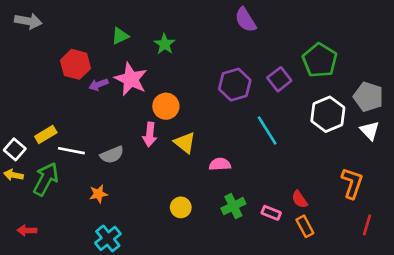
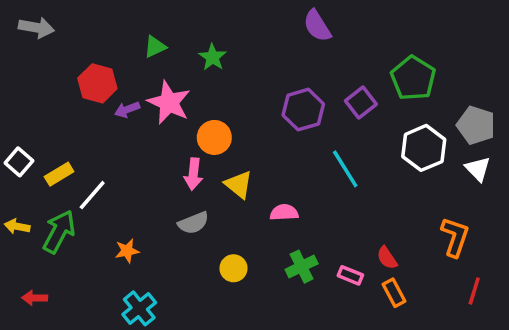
white square: (15, 149) -> (19, 162), moved
white line: (71, 151) -> (92, 195), turned -60
gray semicircle: (112, 155) -> (193, 223), moved

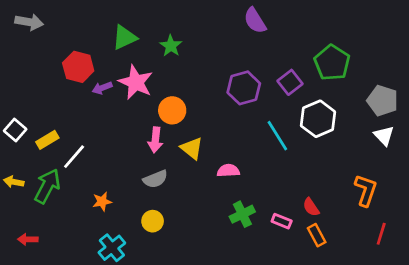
green triangle: (155, 47) -> (125, 37), size x1.4
white hexagon: (424, 148) -> (318, 119), moved
yellow circle: (233, 268) -> (153, 221), moved

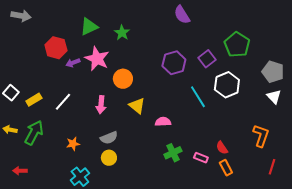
pink arrow: (155, 140) -> (101, 105), moved
white line: (74, 157) -> (63, 102), moved
gray semicircle: (155, 179) -> (109, 138), moved

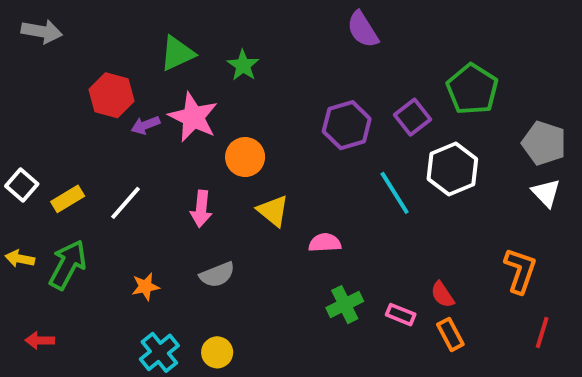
yellow circle: (109, 158) -> (217, 352), moved

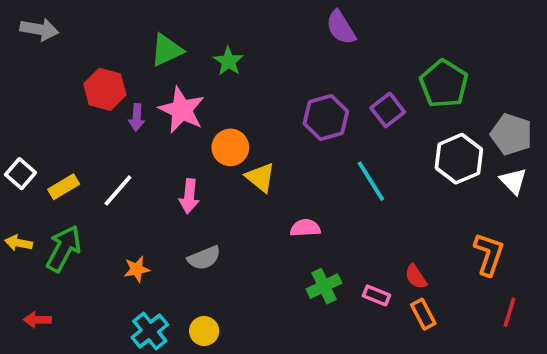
purple arrow: (145, 125) -> (137, 117), turned -65
white hexagon: (452, 169) -> (459, 159), moved
yellow triangle: (273, 211) -> (260, 177), moved

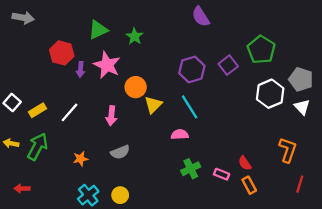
yellow triangle: (260, 177) -> (153, 105), turned 36
cyan line: (371, 181) -> (190, 107), moved

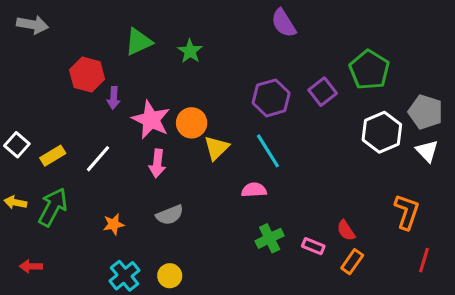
pink star: (107, 65) -> (151, 120), moved
orange rectangle: (249, 185) -> (352, 262), turned 63

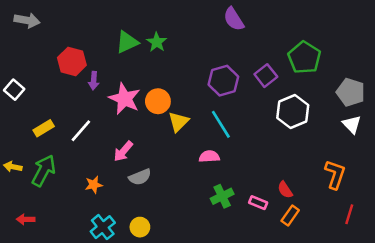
green triangle: (139, 42) -> (127, 42), moved
white hexagon: (382, 132) -> (293, 111), moved
white square: (17, 145) -> (14, 90), moved
pink arrow: (157, 163) -> (123, 151), moved, turned 35

